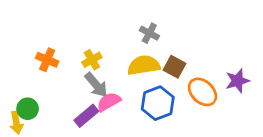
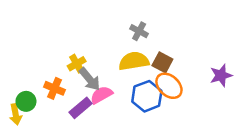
orange cross: (47, 60) -> (55, 88), moved
yellow cross: (92, 60) -> (77, 64), moved
orange ellipse: (202, 92) -> (169, 86), moved

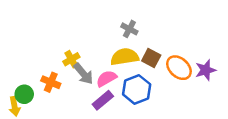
orange ellipse: (169, 86) -> (179, 68), moved
pink semicircle: (101, 95) -> (106, 79), moved
purple rectangle: (81, 108) -> (103, 100), moved

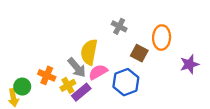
yellow semicircle: (125, 57) -> (89, 52), moved, turned -70
yellow cross: (71, 59) -> (68, 85), moved
orange ellipse: (179, 68) -> (162, 38), moved, turned 50
purple rectangle: (103, 100) -> (81, 92), moved

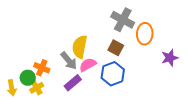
gray cross: (119, 26) -> (123, 20), moved, size x1.6
brown square: (139, 53) -> (116, 48), moved
yellow cross: (68, 85) -> (37, 88), moved
green circle: (22, 87) -> (28, 78), moved

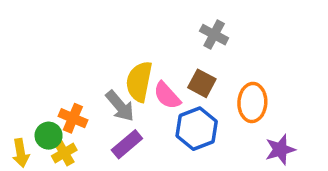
gray cross: (123, 20) -> (214, 35), size x0.7
orange ellipse: (145, 34) -> (252, 102), moved
purple star: (170, 58) -> (280, 150), moved
pink semicircle: (88, 65) -> (167, 96), moved, turned -102

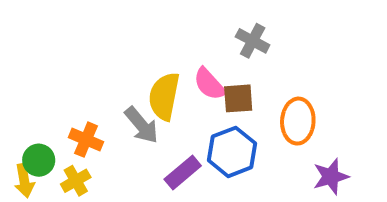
brown square: (202, 83) -> (238, 98), turned -32
pink semicircle: (167, 96) -> (209, 84), moved
green circle: (49, 136) -> (39, 160), moved
purple rectangle: (127, 144) -> (183, 172), moved

